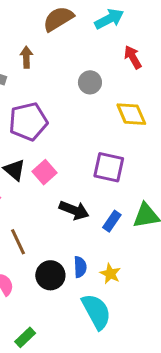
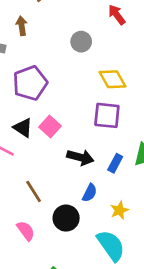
yellow diamond: (131, 114) -> (113, 79), moved
blue semicircle: (80, 267) -> (90, 193), moved, turned 36
yellow star: (110, 274) -> (119, 210), turned 30

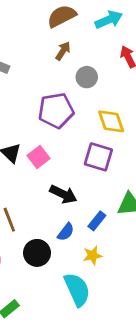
brown arrow: (22, 26) -> (63, 51), moved, turned 30
purple pentagon: (30, 83) -> (56, 110), moved
blue rectangle: (115, 163) -> (97, 221), moved

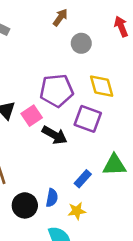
purple pentagon: (56, 110) -> (57, 91), moved
black arrow: (63, 194) -> (55, 135), moved
blue semicircle: (66, 232) -> (52, 198), moved, turned -30

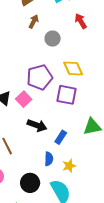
black arrow: (55, 135) -> (37, 125), moved
blue rectangle: (83, 179) -> (61, 137), moved
black circle: (25, 205) -> (30, 183), moved

